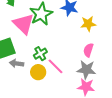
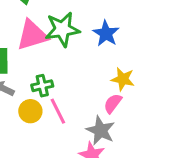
pink triangle: (23, 24) -> (32, 35), turned 40
yellow star: (88, 24) -> (123, 79), moved

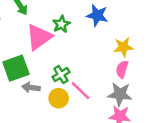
green star: (62, 29) -> (61, 24), size x0.6

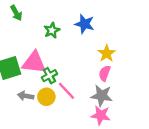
pink triangle: (39, 37) -> (34, 63), moved, turned 40
yellow star: (123, 47) -> (107, 53), turned -30
gray arrow: (31, 88) -> (26, 96), moved

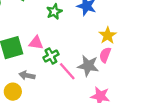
pink triangle: (34, 63) -> (36, 43), size x0.6
gray star: (102, 96) -> (88, 66), moved
yellow circle: (46, 97) -> (13, 92), moved

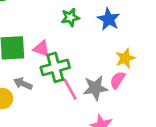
green cross: (51, 56) -> (55, 67), size x1.5
gray star: (88, 66) -> (95, 88), turned -30

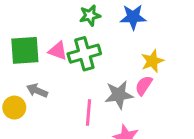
blue star: (109, 19) -> (133, 17), turned -30
green cross: (55, 67) -> (84, 54), moved
pink line: (70, 89) -> (89, 112), moved, turned 35

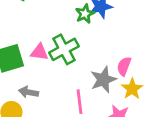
green star: (90, 15) -> (85, 14), moved
yellow star: (152, 61) -> (132, 89), moved

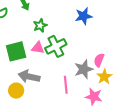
green star: (85, 14) -> (40, 25), moved
gray arrow: (29, 92) -> (29, 76), size x1.5

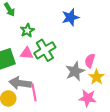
pink line: (66, 85) -> (34, 92), moved

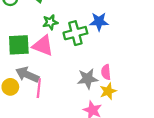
green cross: (45, 50) -> (75, 33), moved
pink triangle: (27, 53) -> (43, 46), size x1.5
pink semicircle: (90, 61) -> (106, 72), turned -40

